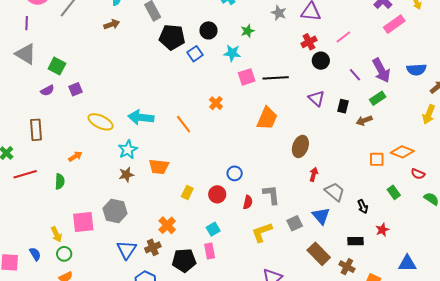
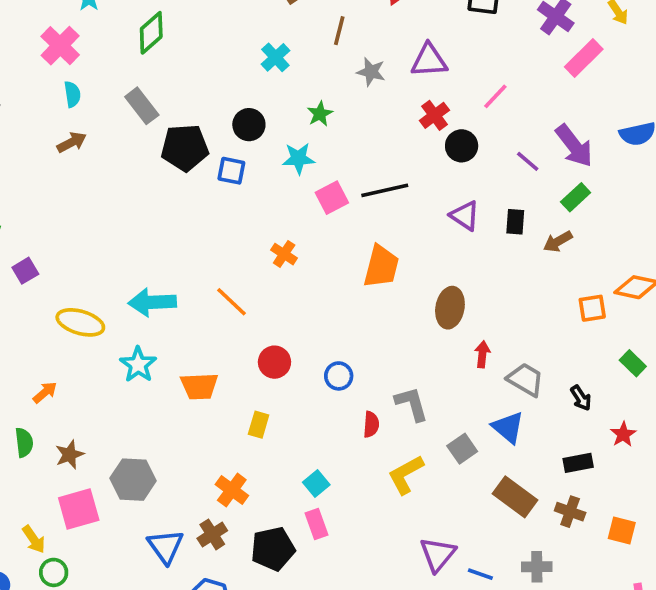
blue square: (195, 54) -> (231, 171), turned -35
brown star: (126, 175) -> (70, 455), moved
red circle: (217, 194) -> (274, 362), moved

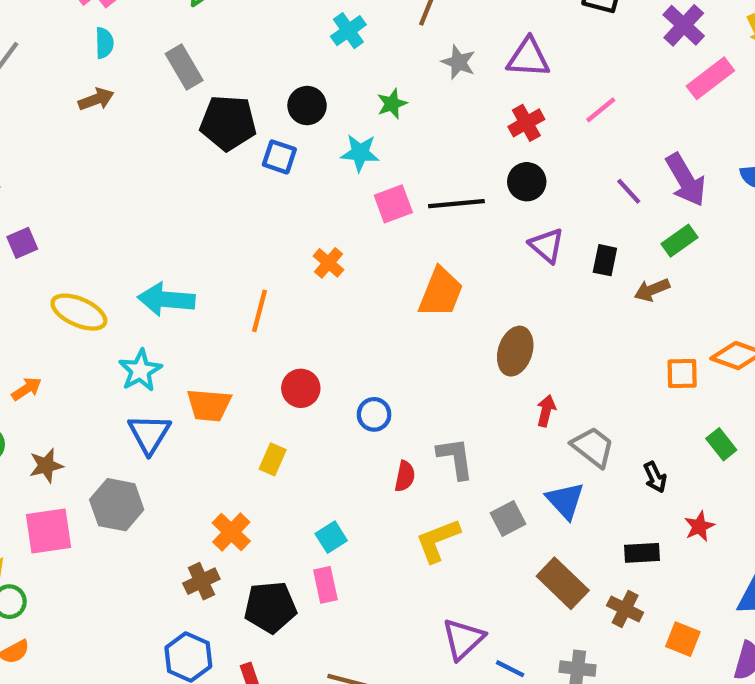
black circle: (462, 146) -> (527, 182), moved
orange line: (232, 302) -> (260, 311), turned 54
blue triangle: (166, 547) -> (149, 434), moved

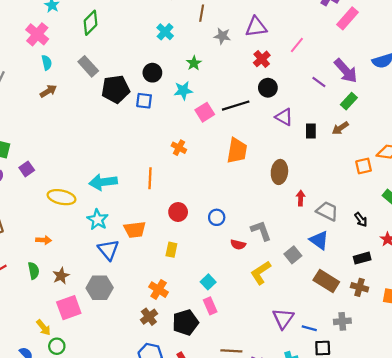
black rectangle: (605, 260) -> (311, 131), moved
orange arrow: (27, 389) -> (44, 240), turned 48
red semicircle: (405, 476) -> (238, 245), turned 104

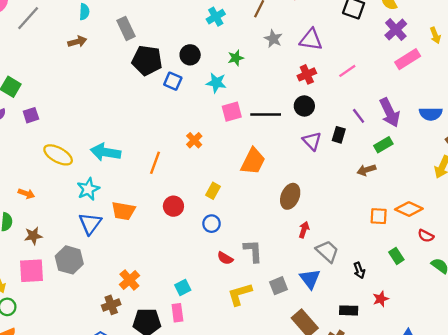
black rectangle: (311, 131) -> (339, 135), moved
yellow rectangle: (171, 250) -> (213, 191), moved

